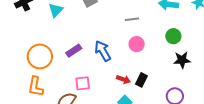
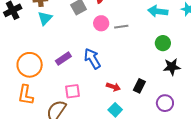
pink circle: (137, 44) -> (101, 23), moved
black rectangle: (141, 80) -> (139, 86), moved

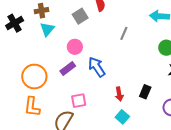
pink circle: (101, 23) -> (75, 47), moved
gray line: (121, 27) -> (124, 33), turned -56
red arrow: (113, 87) -> (119, 94), turned 64

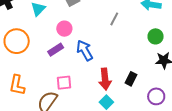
orange circle: (34, 77) -> (17, 41), moved
red arrow: (119, 94) -> (105, 79), size x1.5

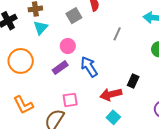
red arrow: (105, 79) -> (111, 94), turned 85
black rectangle: (131, 79) -> (133, 81), moved
orange L-shape: (17, 85) -> (23, 105), turned -35

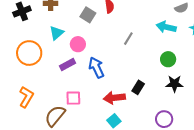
gray square: (74, 16) -> (88, 15), turned -35
cyan triangle: (41, 28) -> (57, 33), moved
orange L-shape: (23, 105) -> (26, 97), turned -130

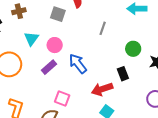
green circle: (168, 59) -> (133, 49), moved
black rectangle: (138, 87) -> (123, 74), turned -40
pink square: (73, 98) -> (62, 99), turned 35

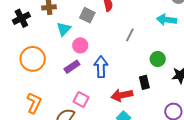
cyan triangle: (31, 39) -> (64, 29), moved
blue arrow: (78, 64) -> (101, 67), turned 30

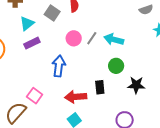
cyan arrow: (166, 20) -> (114, 39), moved
pink circle: (80, 45) -> (74, 38), moved
purple rectangle: (72, 67) -> (32, 43), moved

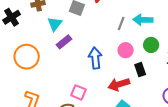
pink circle: (74, 38) -> (126, 50), moved

